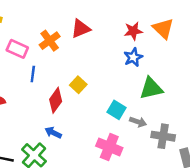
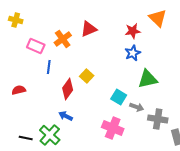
orange triangle: (163, 29) -> (158, 18), moved

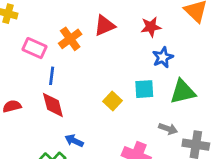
red star: (133, 31) -> (151, 27), moved
yellow square: (87, 76) -> (113, 101), moved
red diamond: (68, 89) -> (53, 105), moved, turned -50
cyan square: (119, 97) -> (144, 89), moved, turned -35

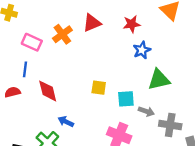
blue line: (52, 76) -> (25, 69), moved
cyan square: (144, 89) -> (126, 99), moved
yellow square: (113, 101) -> (99, 88), turned -35

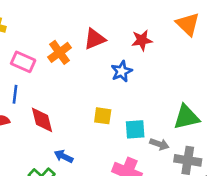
blue star: (142, 50) -> (122, 71), moved
green triangle: (159, 80) -> (186, 117), moved

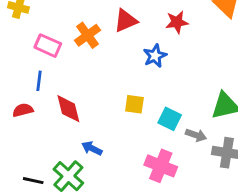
cyan square: (135, 129) -> (170, 119), turned 30

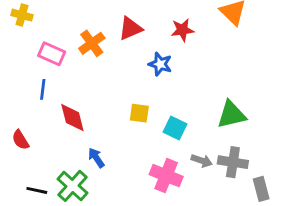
blue star: (155, 56) -> (160, 64), turned -30
red semicircle: (23, 110) -> (20, 140), moved, turned -108
gray arrow: (196, 135) -> (202, 161), moved
blue arrow: (92, 148) -> (96, 158), turned 30

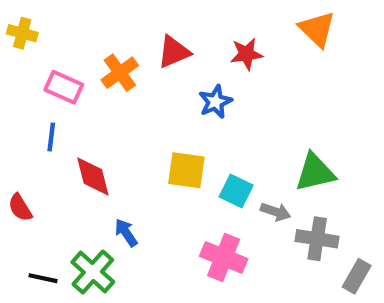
blue star: (160, 64) -> (215, 102), turned 30
yellow square: (139, 113) -> (186, 170), size x1.4
gray arrow: (202, 161) -> (276, 212), moved
gray rectangle: (261, 189) -> (357, 276), turned 45

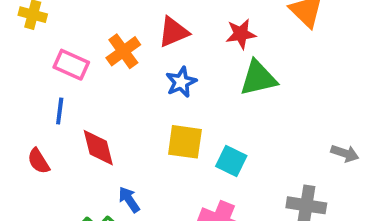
blue star: (215, 102) -> (181, 82), moved
green triangle: (315, 172) -> (258, 78), moved
red semicircle: (20, 208) -> (39, 161), moved
gray arrow: (276, 212) -> (345, 153), moved

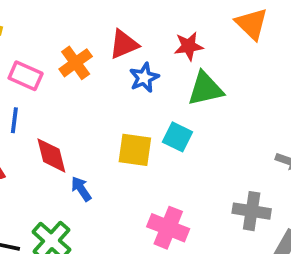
blue star: (181, 82) -> (144, 78), moved
cyan square: (231, 161) -> (177, 137), moved
blue arrow: (129, 200) -> (81, 189), moved

